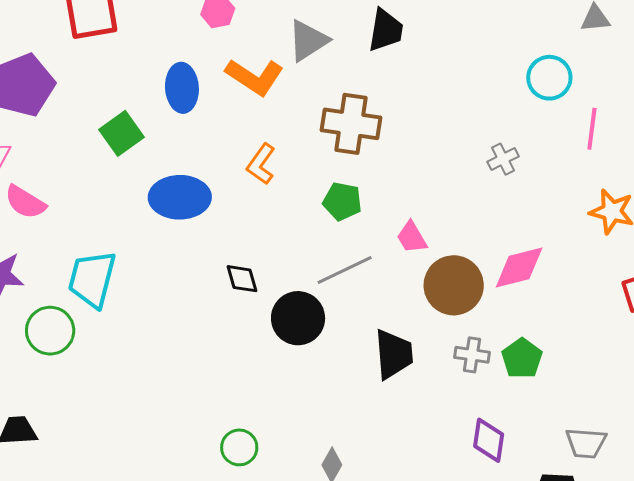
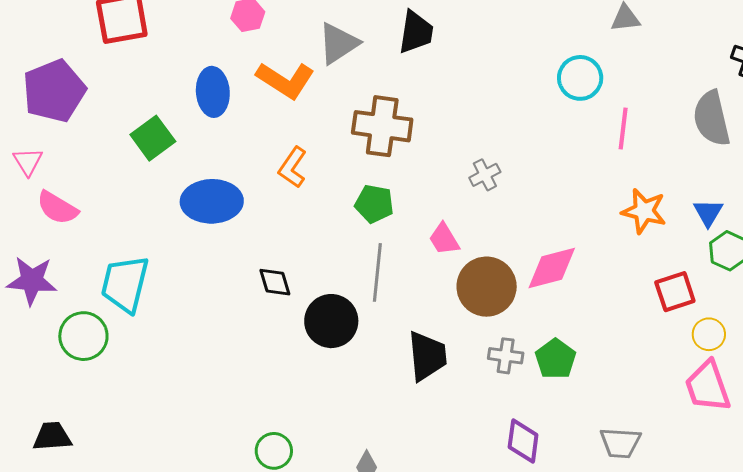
gray cross: (503, 159) -> (485, 175), moved
gray line: (345, 270) -> (377, 272), turned -58

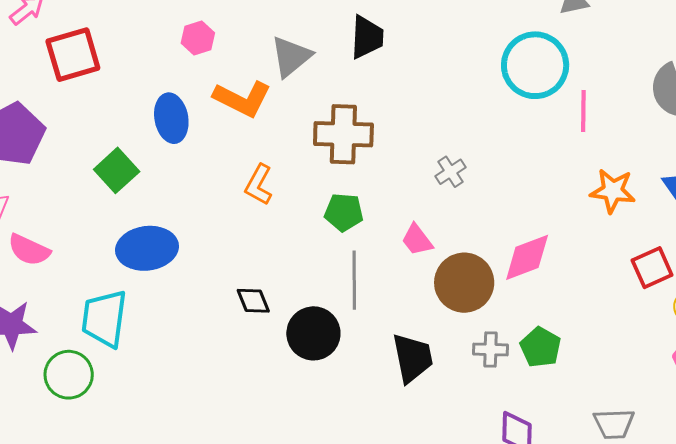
cyan circle: (580, 78) -> (535, 65), size x1.5
blue ellipse: (212, 201) -> (147, 248), moved

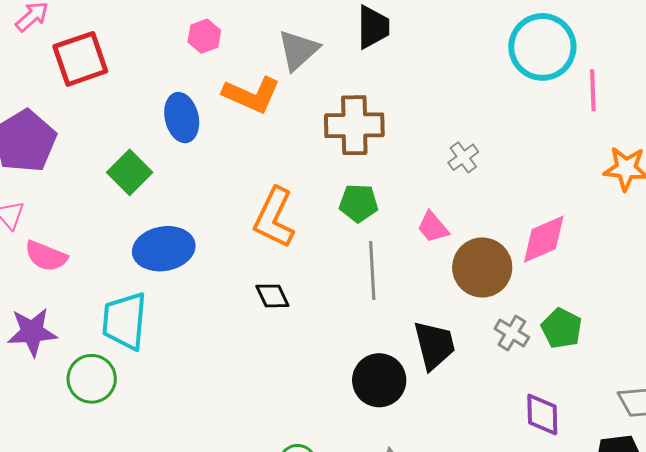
orange L-shape: (259, 185) -> (274, 218), moved, size x1.5
black circle: (313, 333) -> (379, 380), moved
gray cross: (491, 349) -> (512, 333), turned 32

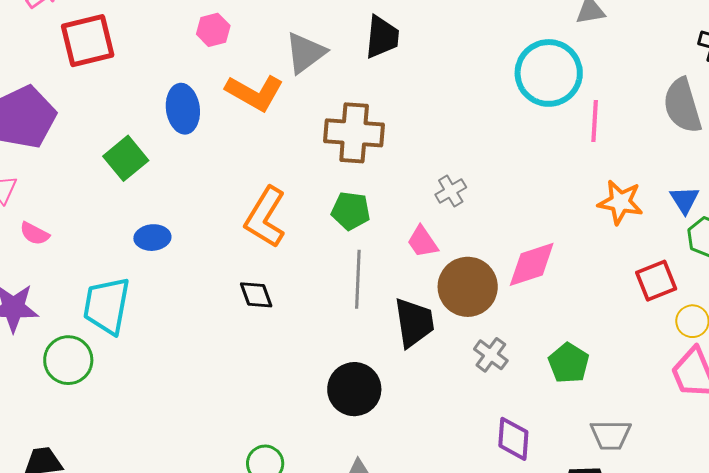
gray cross: (463, 157) -> (451, 191), moved
blue ellipse: (164, 249) -> (152, 238), size x0.6
pink semicircle: (46, 256) -> (35, 234), size x0.7
green pentagon: (562, 328) -> (569, 363), moved
black trapezoid: (434, 345) -> (414, 323), moved

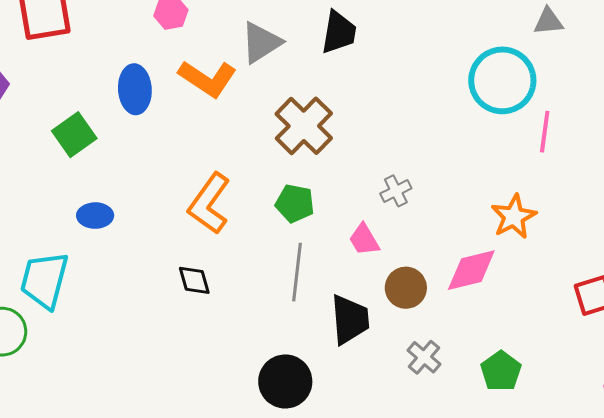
brown cross: (354, 133) -> (304, 126), turned 36
orange star: (620, 202) -> (514, 217), moved, turned 30
brown circle: (468, 287) -> (406, 288), size x0.7

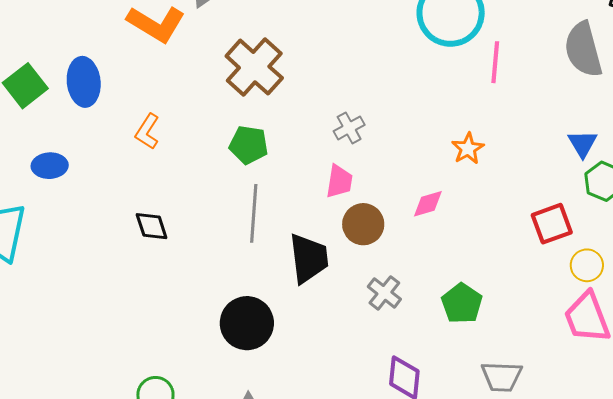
blue ellipse: (135, 89) -> (84, 82), moved
orange L-shape: (209, 204) -> (147, 132), moved, size x0.6
orange star: (514, 217) -> (468, 149), size x0.7
pink trapezoid: (364, 240) -> (339, 181), moved, turned -138
pink diamond: (471, 270) -> (428, 204), size x0.6

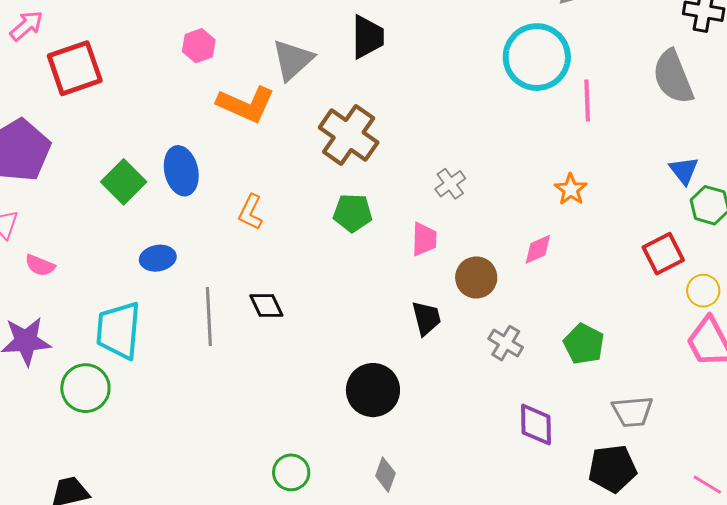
pink trapezoid: (339, 181) -> (424, 239), moved
gray line: (254, 213) -> (209, 317), moved
black trapezoid: (309, 258) -> (426, 318), size x0.7

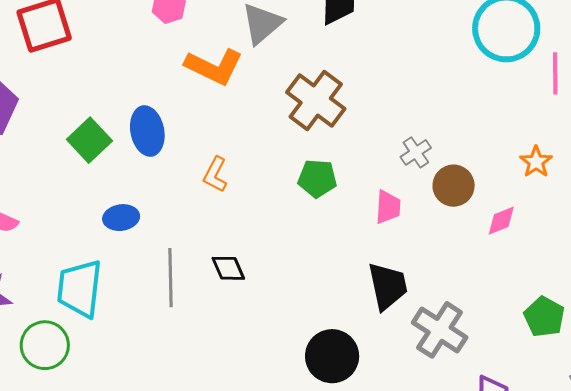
brown circle: (476, 277) -> (454, 186), moved
black trapezoid: (426, 318) -> (388, 286), size x1.4
gray cross: (506, 343) -> (440, 330), moved, size x1.6

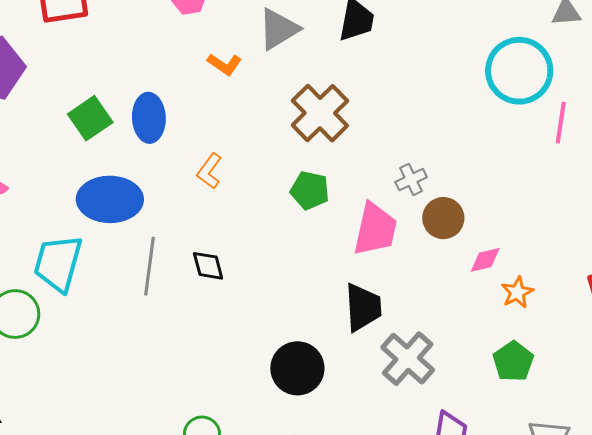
orange L-shape: (214, 67) -> (225, 64), size x0.6
orange star: (536, 162) -> (517, 292), moved
pink trapezoid: (388, 207) -> (375, 229), size x1.6
blue ellipse: (121, 218) -> (110, 199), size x1.8

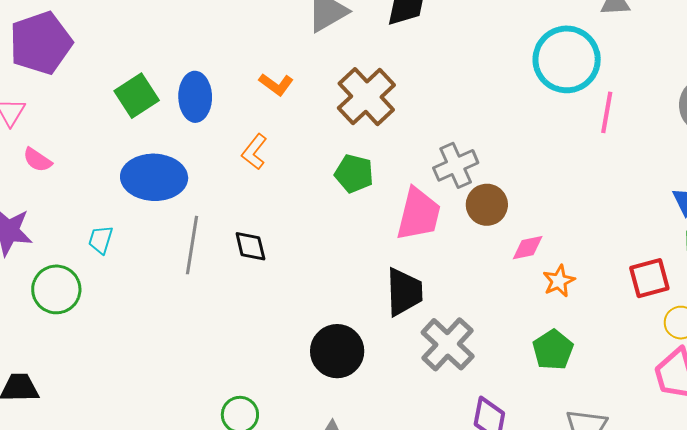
orange L-shape: (225, 64) -> (276, 84), moved
gray cross: (411, 180) -> (456, 165), size x1.4
cyan trapezoid: (58, 263) -> (101, 240), size x0.5

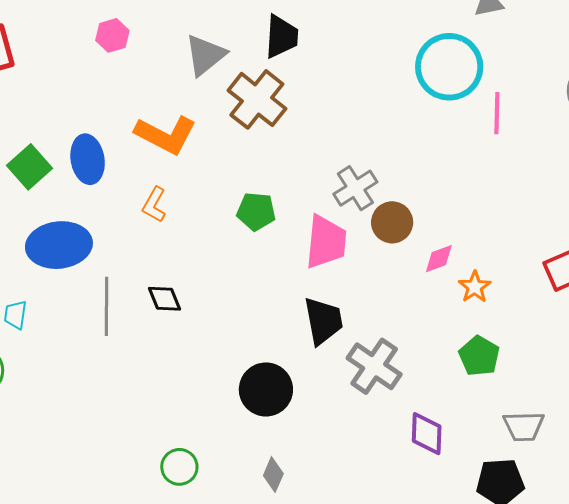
orange L-shape: (276, 84) -> (166, 135), size x1.8
brown cross: (366, 97) -> (257, 99), moved

